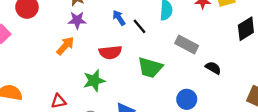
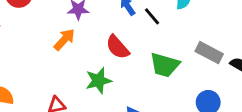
gray rectangle: (187, 44) -> (209, 53), moved
red semicircle: (110, 52) -> (118, 47), turned 55

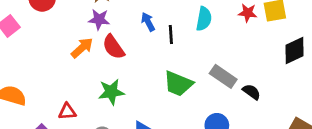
black line: (152, 16) -> (171, 34), turned 30
red semicircle: (118, 47) -> (113, 47), moved

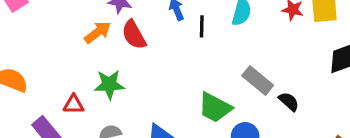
green trapezoid: (178, 84) -> (215, 108), moved
green star: (111, 92) -> (109, 85), moved

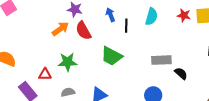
gray rectangle: (258, 80) -> (161, 60), turned -42
green trapezoid: (215, 108) -> (112, 56), moved

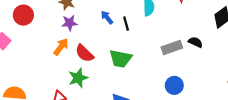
red semicircle: (83, 31) -> (84, 53), moved
black semicircle: (181, 73) -> (195, 42), moved

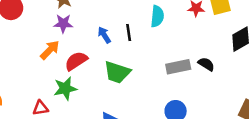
blue arrow: (107, 17) -> (104, 35), moved
red semicircle: (84, 53) -> (76, 61), turned 96

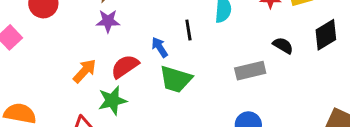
blue arrow: (104, 35) -> (160, 47), moved
orange arrow: (50, 50) -> (85, 71), moved
black semicircle: (206, 64) -> (283, 46), moved

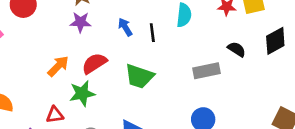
blue arrow: (160, 47) -> (125, 27), moved

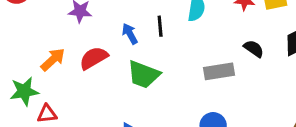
blue arrow: (125, 27) -> (130, 34), moved
green star: (82, 93) -> (24, 91), moved

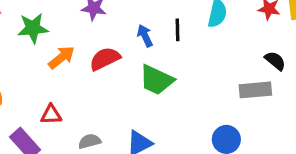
gray rectangle: (219, 71) -> (255, 90), moved
green star: (24, 91) -> (33, 28), moved

